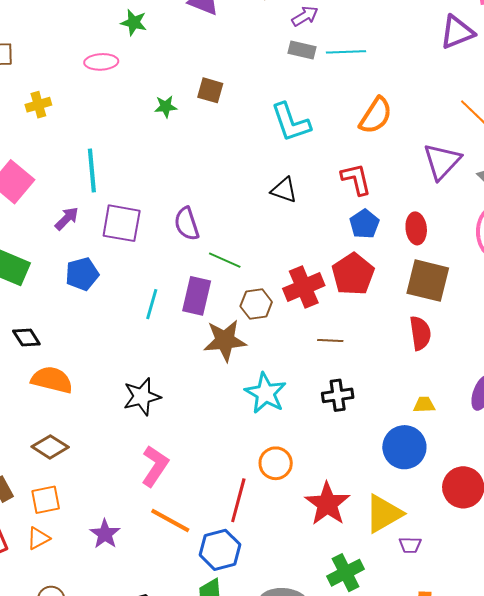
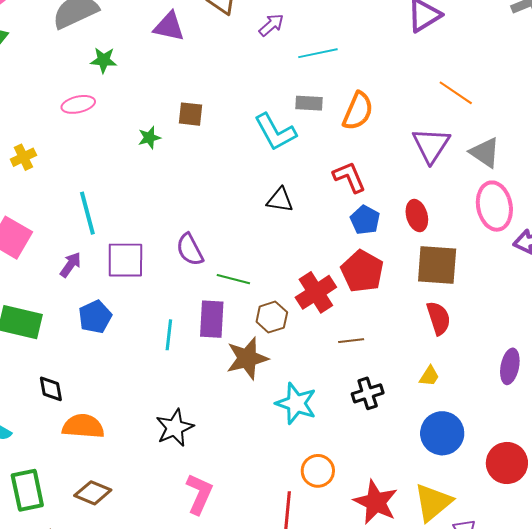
gray rectangle: (302, 50) -> (309, 103), moved
black diamond: (26, 338) -> (51, 389), turned 32
yellow trapezoid: (424, 405) -> (429, 376), moved, turned 135

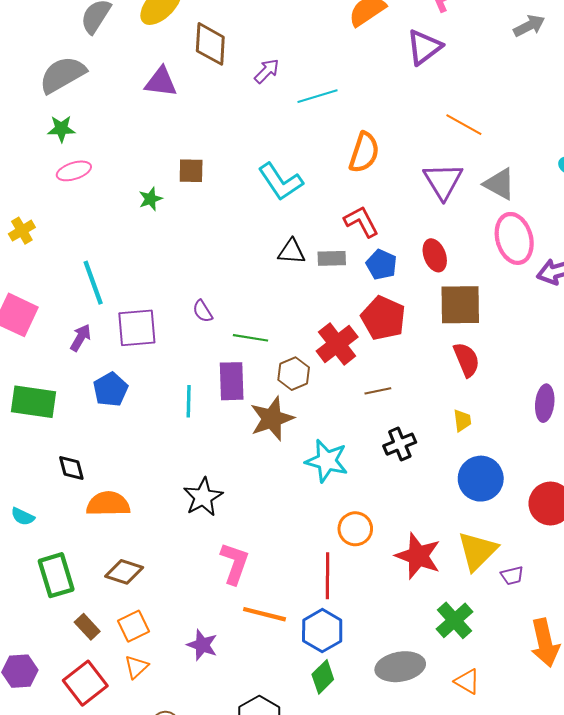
green star: (104, 60) -> (61, 129), moved
gray rectangle: (309, 103) -> (332, 258), moved
purple semicircle: (190, 250) -> (203, 311), size x0.7
yellow trapezoid: (429, 376) -> (462, 421), turned -35

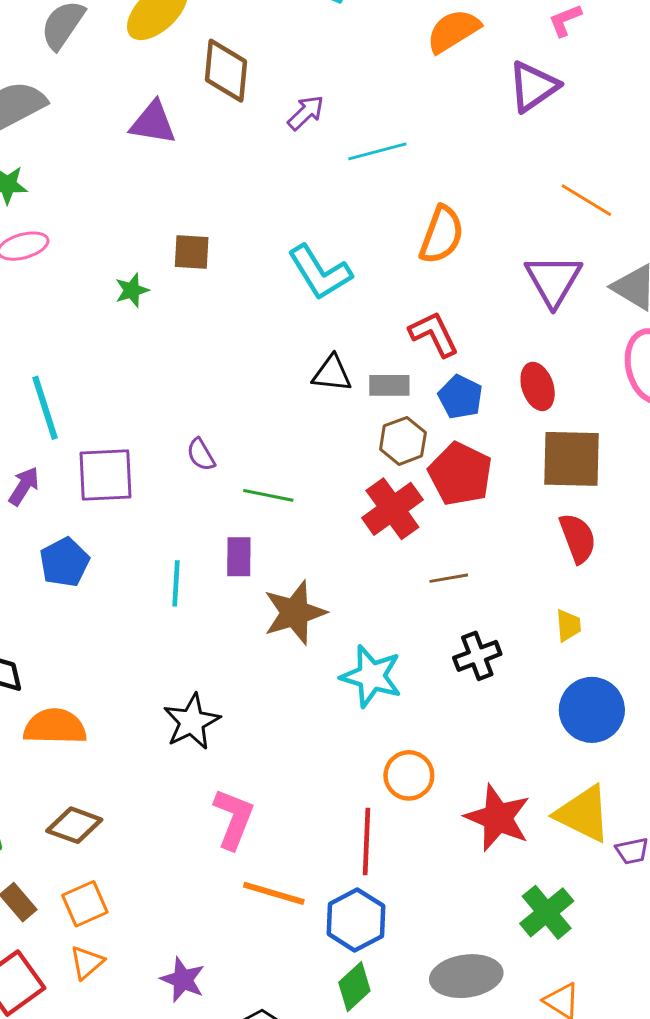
brown hexagon: (294, 374) -> (403, 441), moved
purple rectangle: (232, 381) -> (239, 557), size x0.7
yellow triangle: (477, 551) -> (583, 814), turned -51
purple star: (202, 645) -> (183, 980), moved

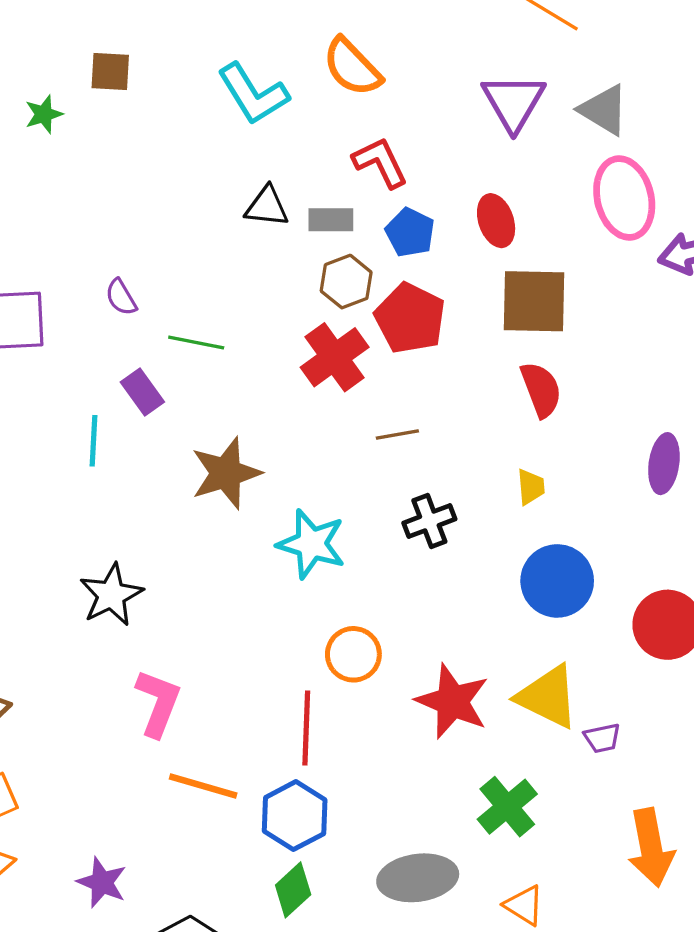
orange semicircle: (442, 235) -> (352, 67), moved, turned 116
purple rectangle: (239, 557) -> (142, 392), moved, turned -36

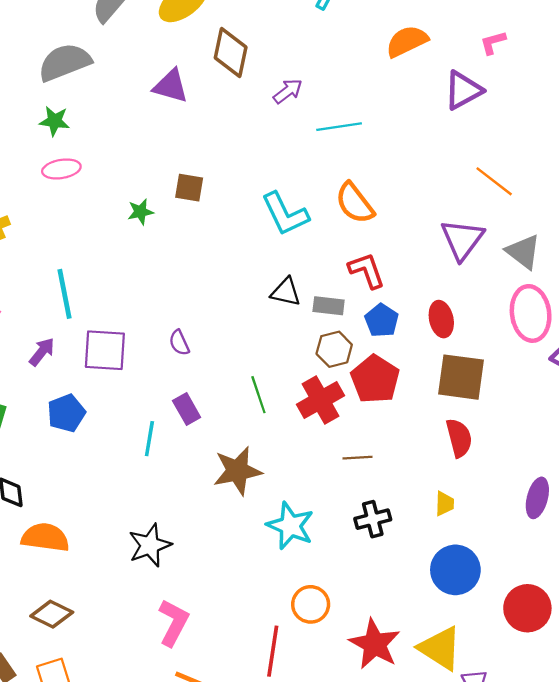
green line: (196, 342) -> (258, 395), moved, turned 54

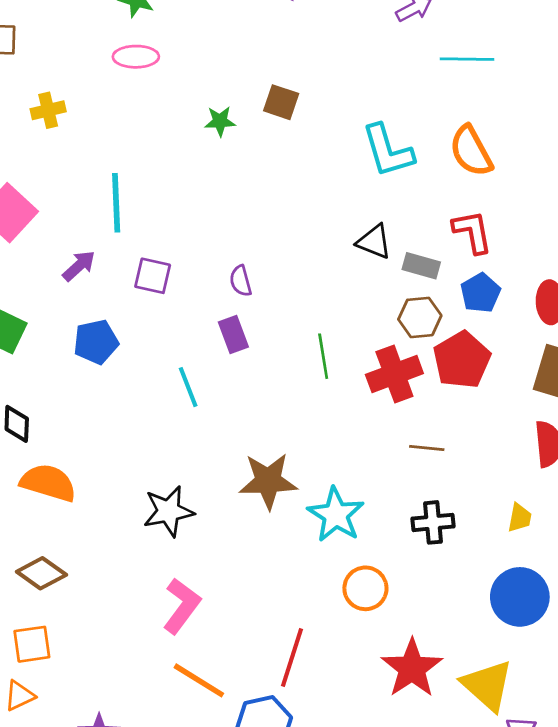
purple square: (105, 350) -> (153, 276), size x0.7
purple rectangle: (187, 409) -> (233, 334), moved
cyan line: (149, 439) -> (188, 387), turned -40
brown star: (237, 471) -> (268, 481), moved
orange circle: (311, 604) -> (365, 588), moved

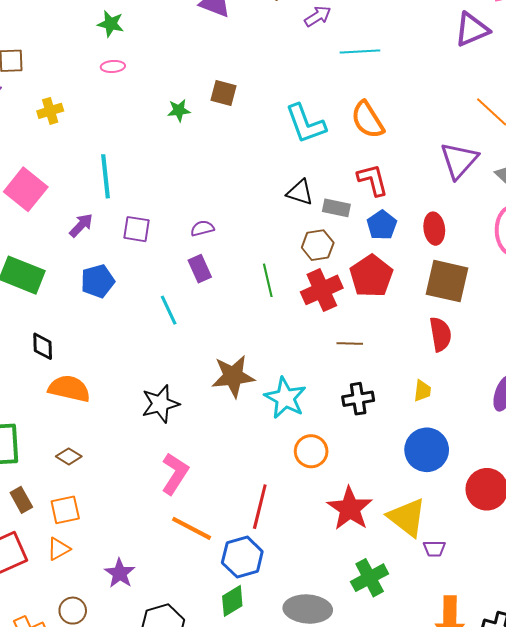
pink ellipse: (136, 57) -> (113, 66), size x0.7
purple semicircle: (241, 281) -> (202, 228), turned 95
brown hexagon: (420, 317) -> (318, 245), moved
brown diamond: (41, 573) -> (69, 456), size x0.7

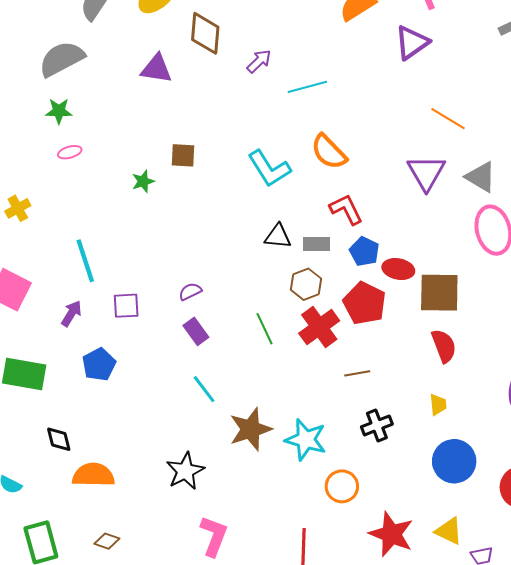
red ellipse: (434, 229) -> (398, 269), moved, turned -60
cyan line: (169, 310) -> (204, 389), moved
yellow triangle: (407, 517) -> (449, 531), size x0.7

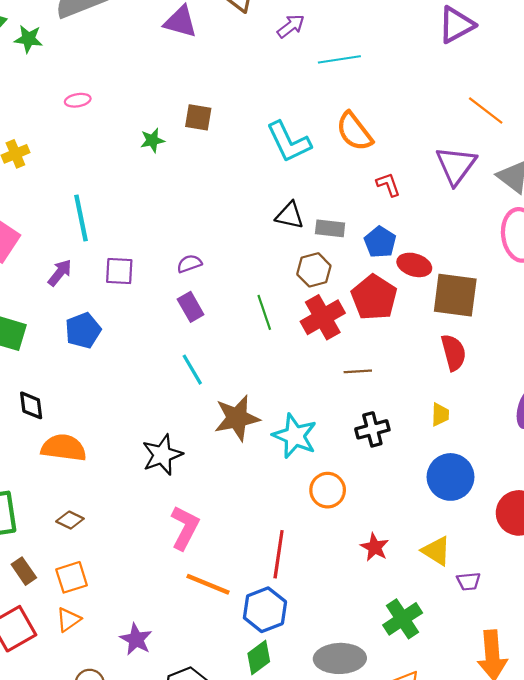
green star: (59, 111) -> (28, 39), moved
red L-shape: (346, 209) -> (388, 185), moved, size x0.7
red star: (391, 534) -> (375, 547), size x0.6

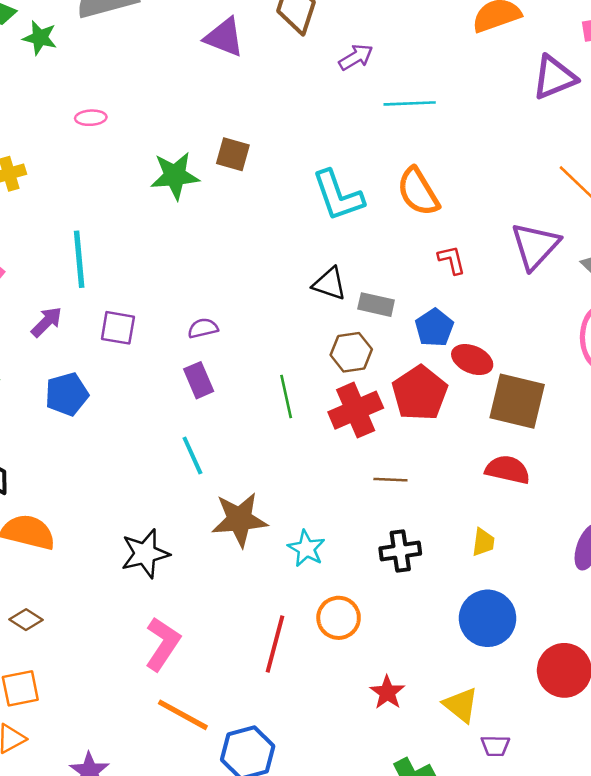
green star: (152, 140) -> (175, 176), size x1.6
red semicircle: (454, 353) -> (508, 470), turned -69
cyan star: (295, 436) -> (306, 549), size x0.7
red line: (279, 554) -> (275, 644), moved

